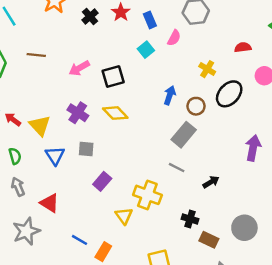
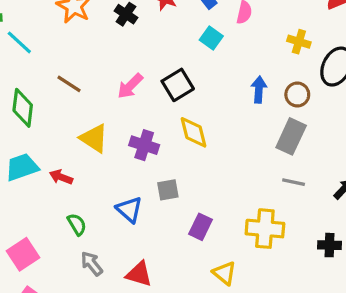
brown line: (36, 55) -> (69, 84), turned 42
yellow diamond: (115, 113) -> (194, 132), turned 45
yellow triangle: (40, 126) -> (94, 138), moved
yellow triangle: (124, 216) -> (224, 273), moved

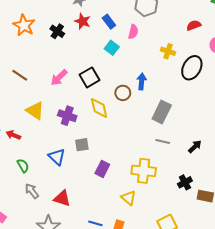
brown circle: (297, 95) -> (123, 93), moved
black cross: (329, 245) -> (185, 182), turned -32
yellow triangle: (224, 273) -> (129, 198), moved

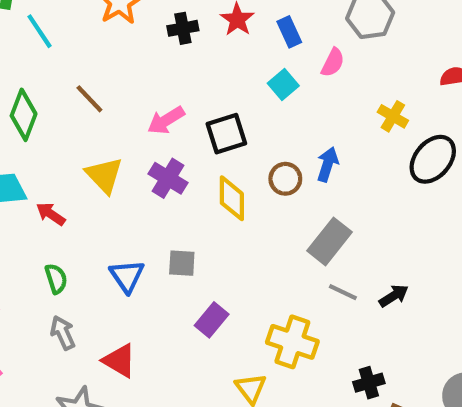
black cross: (57, 31) -> (183, 28), turned 32
gray rectangle: (162, 112) -> (329, 241), moved
purple cross: (67, 116) -> (168, 178), moved
black arrow: (195, 147) -> (394, 296), moved

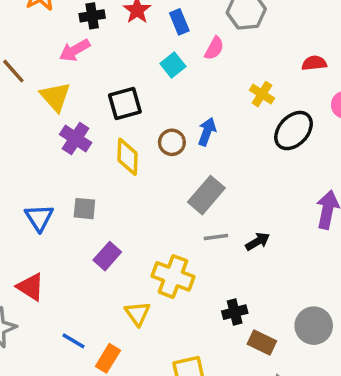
pink arrow: (166, 120) -> (75, 50), moved
yellow triangle: (104, 175) -> (55, 97), moved
gray line: (343, 292) -> (216, 237), turned -35

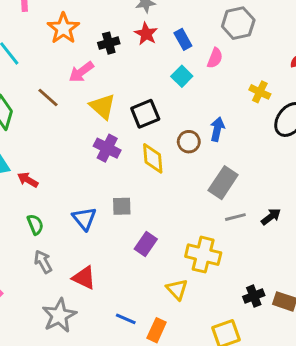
pink arrow: (75, 50) -> (81, 72), moved
yellow triangle: (55, 97) -> (102, 107), moved
black cross: (235, 312) -> (254, 296), moved

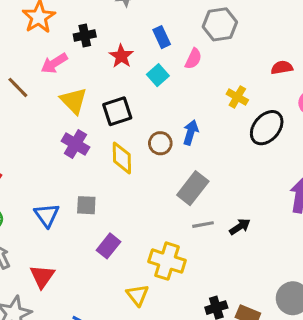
red star: (146, 34) -> (121, 56), moved
red triangle: (84, 278) -> (42, 276), turned 35

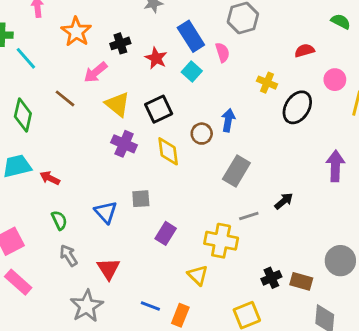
blue rectangle: (162, 37) -> (191, 36), size x1.5
pink semicircle: (193, 59) -> (222, 52), turned -36
gray line: (203, 225) -> (249, 216), moved

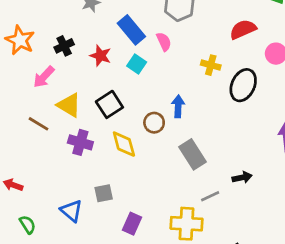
red semicircle: (304, 51) -> (243, 29), size x1.4
brown line: (65, 98) -> (38, 124), moved
gray rectangle: (236, 171) -> (192, 154), turned -56
black arrow: (284, 201) -> (242, 177), turned 36

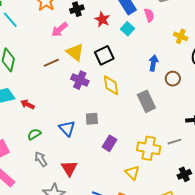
brown circle: (154, 123) -> (173, 79), moved
brown line: (38, 124) -> (51, 63), turned -63
gray rectangle: (192, 154) -> (146, 101), moved
gray line: (210, 196) -> (174, 142), moved
green semicircle: (28, 225) -> (34, 134), turned -96

